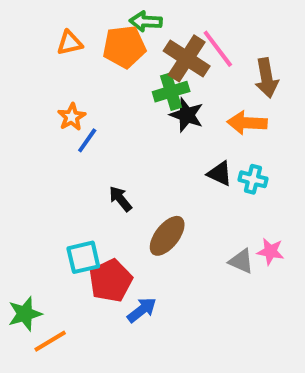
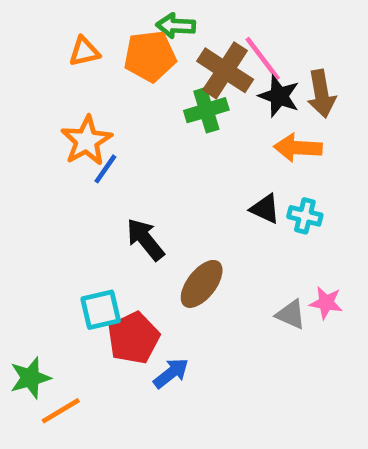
black star: (187, 115) -> (279, 96), moved
orange star: (72, 117) -> (87, 141), size x1.5
black arrow: (120, 199) -> (145, 239), size x1.4

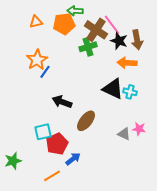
black triangle: (265, 209) -> (113, 89), size x1.6
black arrow: (145, 239) -> (62, 102), turned -30
orange line: (61, 411) -> (52, 176), moved

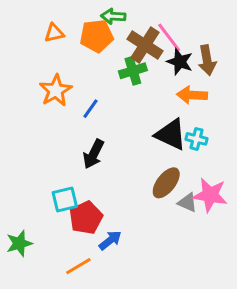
blue line: (45, 72) -> (90, 109), moved
black arrow: (62, 102) -> (94, 154), turned -84
brown ellipse: (86, 121) -> (166, 183), moved
pink star: (139, 129) -> (210, 195), size x1.6

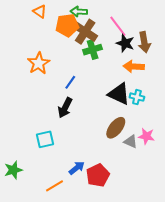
orange triangle: (54, 33) -> (40, 12), moved, turned 48
brown cross: (145, 45) -> (85, 32), moved
blue line: (90, 109) -> (70, 82), moved
pink star: (210, 195) -> (146, 136), size x0.7
red pentagon: (86, 218) -> (98, 175), moved

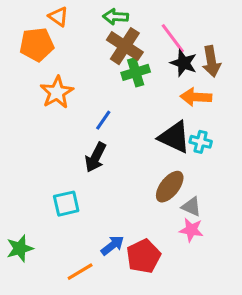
orange pentagon: (67, 25) -> (37, 44), moved
pink star: (146, 136) -> (191, 230), moved

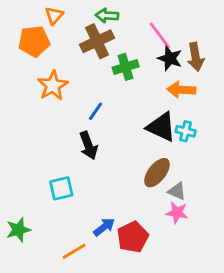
orange triangle: (58, 17) -> (54, 16), turned 36
brown cross: (125, 46) -> (97, 41), moved, turned 32
black arrow: (96, 157) -> (88, 146), turned -48

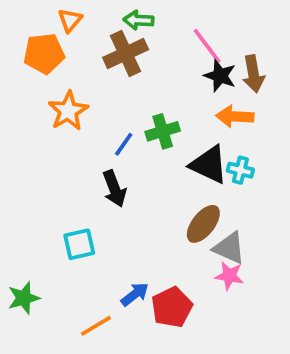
green cross: (126, 67) -> (163, 131), moved
gray triangle: (177, 191) -> (229, 248), size x1.4

